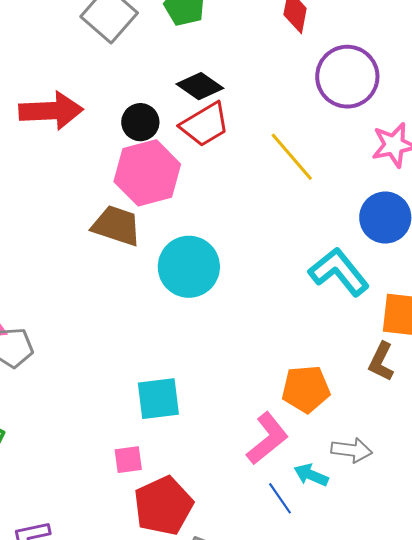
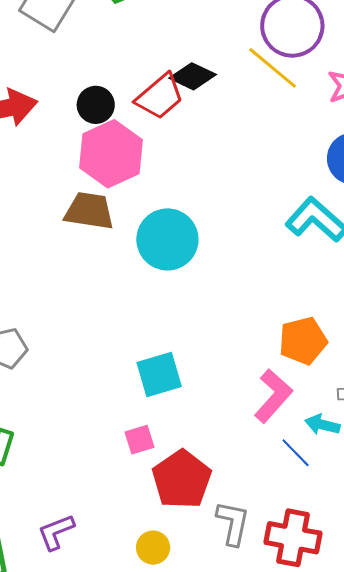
black diamond: (200, 86) -> (193, 76), moved
yellow line: (292, 157) -> (273, 68), moved

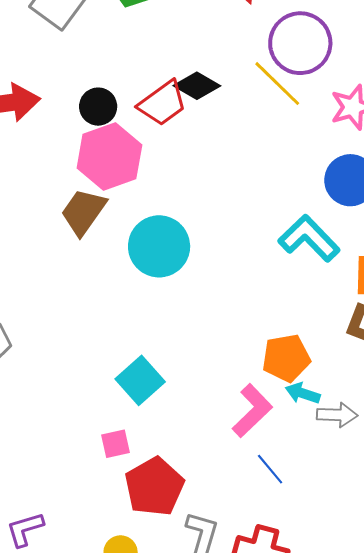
brown trapezoid: (89, 211) -> (83, 212), turned -68
cyan square: (159, 375) -> (140, 380), turned -30
cyan arrow: (322, 425) -> (303, 393), moved

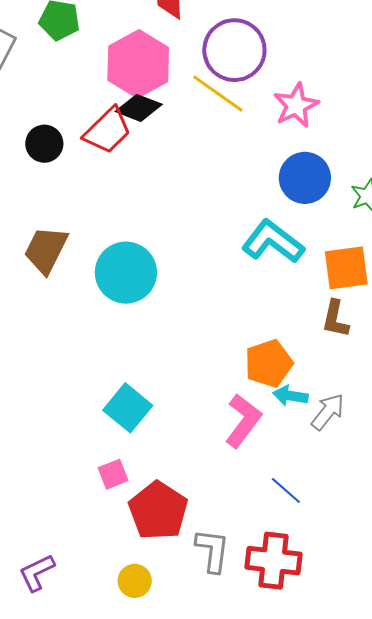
pink hexagon: (109, 157) -> (138, 64), moved
gray arrow: (337, 415) -> (328, 412), turned -45
blue line: (270, 469) -> (286, 490), moved

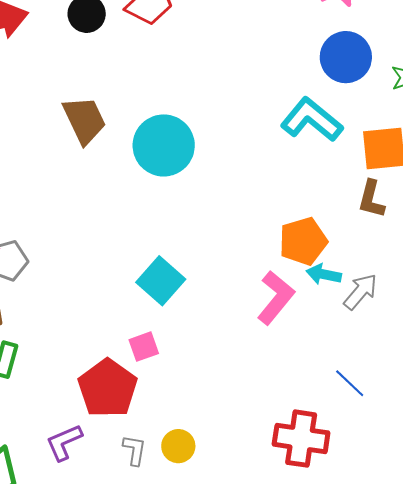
brown trapezoid: (46, 250) -> (84, 120), turned 126
blue line: (286, 490) -> (350, 383), moved
red pentagon: (158, 511) -> (108, 388), moved
gray L-shape: (212, 550) -> (134, 450), moved, size x0.7
yellow circle: (135, 581) -> (178, 446), moved

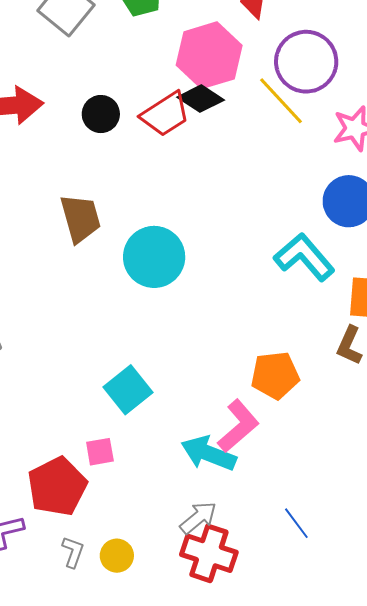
cyan arrow: (324, 274) -> (209, 453), moved, size x1.6
gray arrow: (360, 292) -> (198, 518), moved
red cross: (301, 439) -> (209, 553), moved

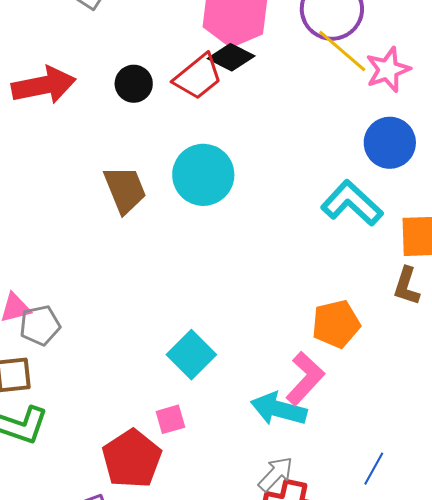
yellow line: (281, 101) -> (342, 51), moved
cyan circle: (154, 257) -> (203, 175), moved
blue line: (296, 523) -> (374, 469), turned 72

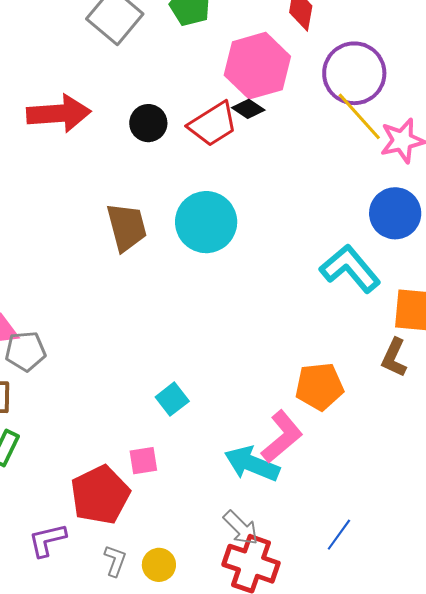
black diamond: (231, 57) -> (248, 109), size x0.7
cyan square: (191, 355) -> (172, 399), size x0.7
gray arrow: (276, 474) -> (241, 528), turned 84

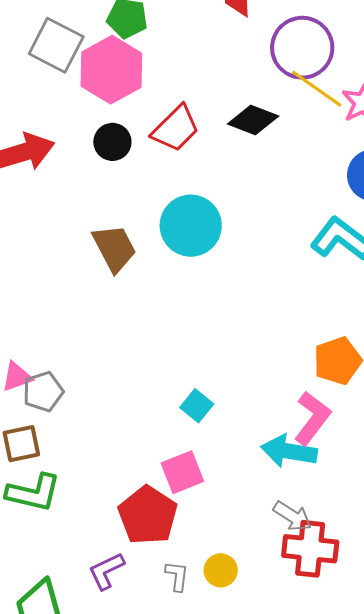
pink hexagon: (257, 66) -> (111, 70), moved
black diamond: (248, 109) -> (253, 120), moved, size x1.5
pink square: (143, 461) -> (182, 472), size x1.4

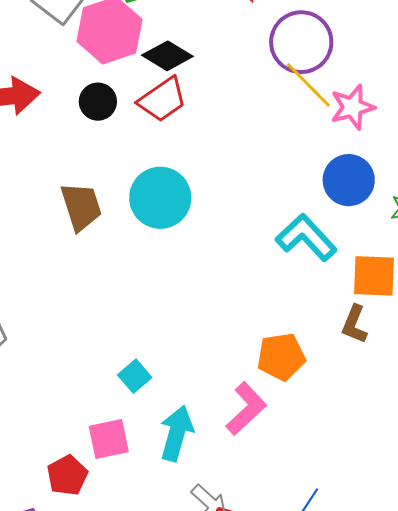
black diamond: (253, 120) -> (167, 56), moved
cyan arrow: (289, 451) -> (177, 433), moved, turned 86
red pentagon: (148, 515) -> (67, 475), size x0.7

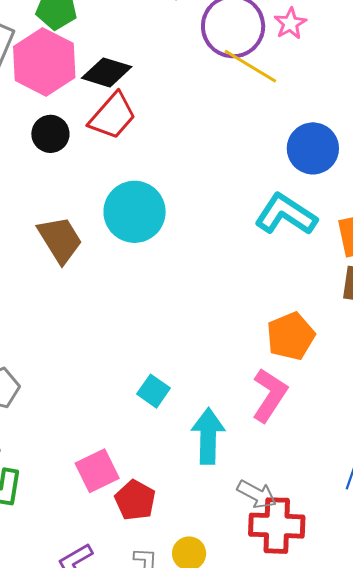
pink star: (352, 107) -> (290, 23), moved, size x0.7
pink square: (109, 439) -> (97, 471), moved
red pentagon: (67, 475) -> (135, 500), moved

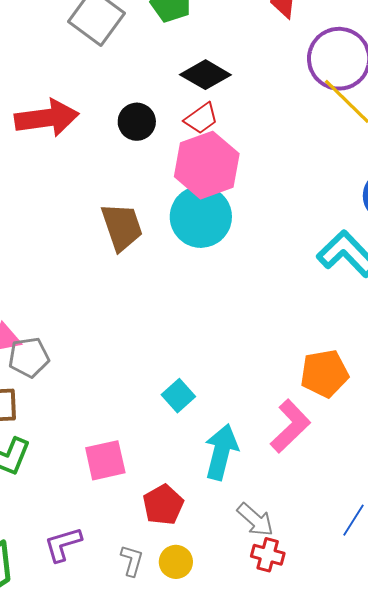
pink hexagon: (44, 62) -> (207, 165), moved
red trapezoid: (112, 116) -> (201, 119), size x0.7
red pentagon: (135, 500) -> (163, 505), moved
red cross: (277, 526) -> (268, 555), size x0.6

